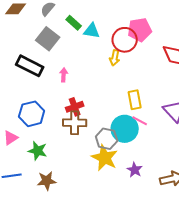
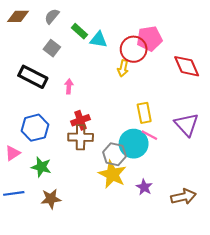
gray square: (48, 39) -> (52, 48), size x0.7

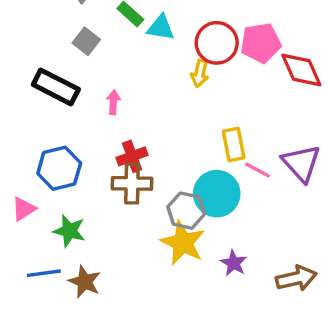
pink pentagon: (149, 39) -> (261, 43), moved
pink line: (149, 135) -> (257, 170), moved
blue line: (14, 193) -> (44, 273), moved
brown star: (51, 199) -> (85, 282), turned 30

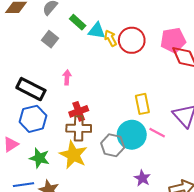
pink pentagon: (261, 43) -> (173, 40), moved
yellow arrow: (200, 73) -> (110, 38), moved, turned 140
black rectangle: (56, 87) -> (31, 89), moved
pink line: (257, 170) -> (157, 133), moved
yellow star: (183, 243) -> (73, 155), moved

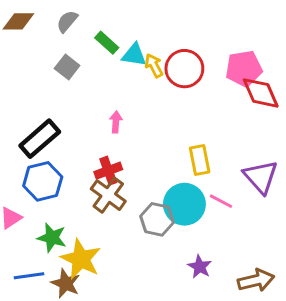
pink arrow: (67, 77) -> (116, 122), moved
black rectangle: (31, 89) -> (40, 139), turned -68
brown cross: (79, 128) -> (108, 195), turned 35
yellow star: (73, 155) -> (81, 259), moved

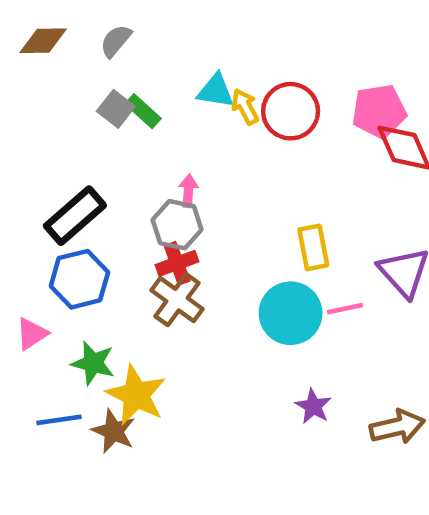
green rectangle: (107, 43) -> (143, 111), moved
pink line: (221, 201) -> (345, 309), turned -40
gray hexagon: (157, 219) -> (177, 225), moved

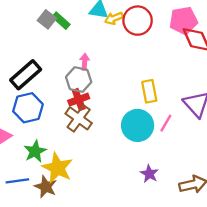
yellow arrow: (245, 107) -> (114, 18), turned -84
pink line: (345, 309) -> (166, 123), turned -48
green star: (93, 363) -> (35, 151), turned 30

